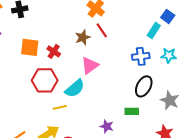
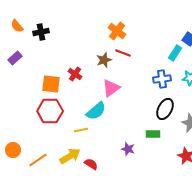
red line: (102, 30) -> (123, 53), turned -35
orange square: (30, 47) -> (51, 84), moved
red hexagon: (45, 80) -> (50, 111), moved

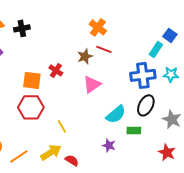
blue cross: (162, 79) -> (143, 75), size x1.4
cyan semicircle: (96, 111) -> (116, 114), moved
yellow line: (81, 130) -> (62, 126), turned 72

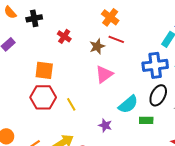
red cross: (56, 70) -> (64, 36), moved
yellow line: (62, 126) -> (71, 104), moved
purple star: (109, 145) -> (105, 125), moved

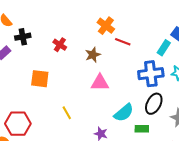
black cross: (34, 18) -> (23, 37), moved
red line: (116, 39) -> (123, 42), moved
pink triangle: (104, 74) -> (100, 83), turned 36
red hexagon: (43, 97) -> (18, 124), moved

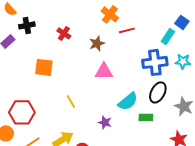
red line: (123, 42) -> (127, 30), turned -35

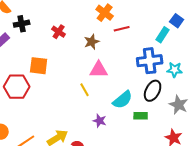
cyan star: (183, 61) -> (175, 70), moved
yellow line: (71, 101) -> (85, 90), moved
red hexagon: (22, 112) -> (17, 87), moved

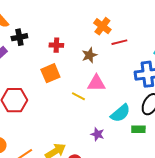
red cross: (59, 32) -> (56, 45), turned -32
orange square: (39, 66) -> (50, 73), moved, turned -30
yellow line: (85, 90) -> (78, 96), moved, turned -32

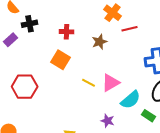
orange square: (50, 73) -> (60, 60), turned -36
pink triangle: (96, 83) -> (110, 83), moved, turned -30
green rectangle: (138, 129) -> (148, 116), turned 32

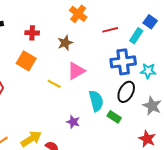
red line: (130, 29) -> (110, 30), moved
pink triangle: (110, 83) -> (76, 71), moved
cyan semicircle: (130, 100) -> (96, 101), turned -65

